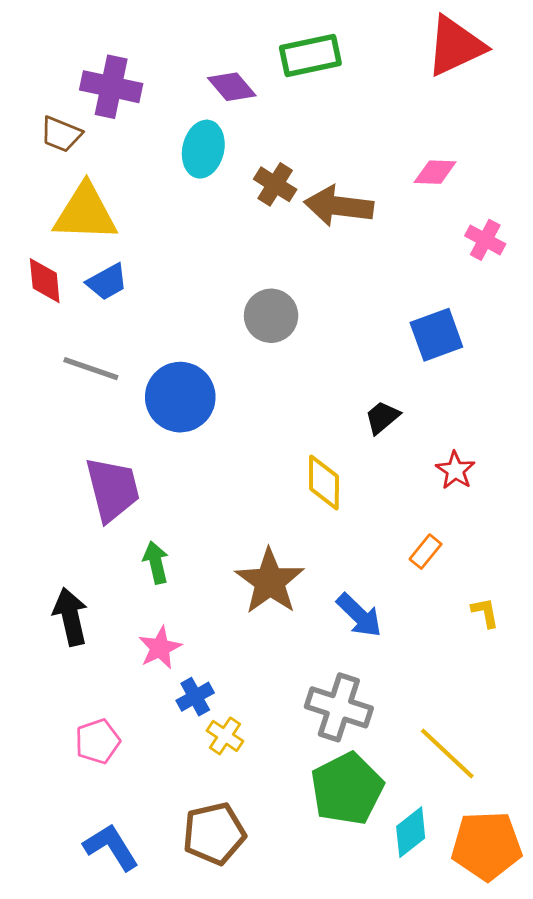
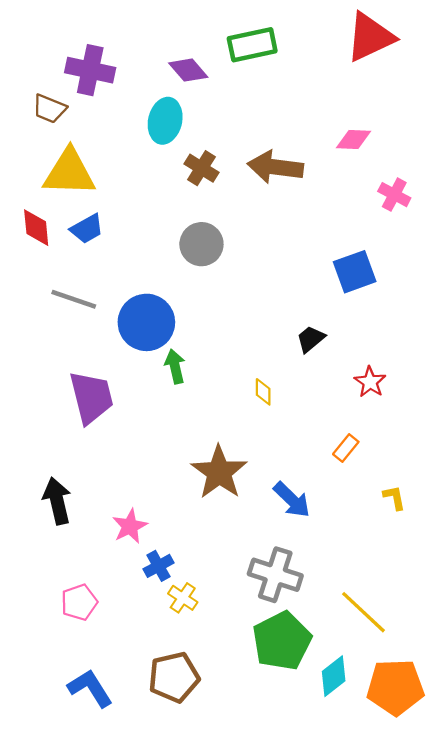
brown cross: (275, 184) -> (201, 168), moved
gray circle: (271, 316) -> (201, 244), moved
yellow diamond: (324, 482) -> (263, 392), size x0.6
green arrow: (156, 562) -> (175, 366), moved

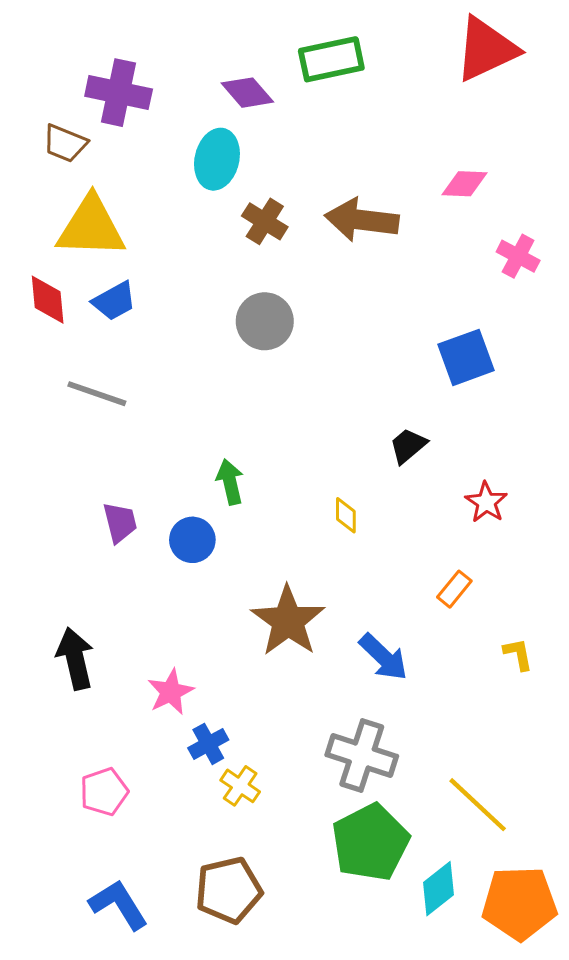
blue circle: (146, 322) -> (192, 540), moved, size x0.6
purple trapezoid: (91, 397) -> (120, 522), size x0.6

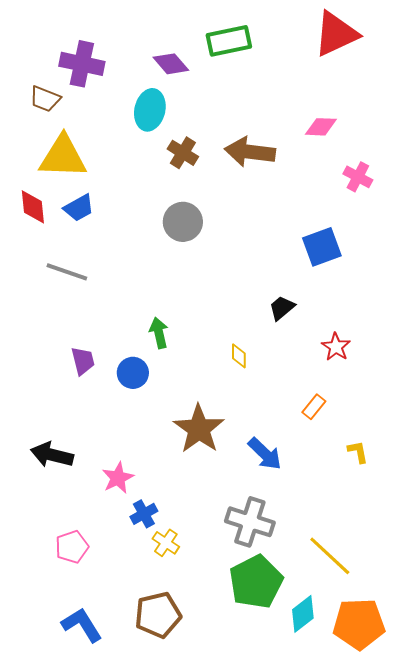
black arrow: (75, 659) -> (52, 455), turned -63

